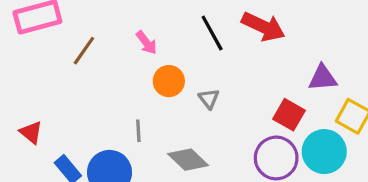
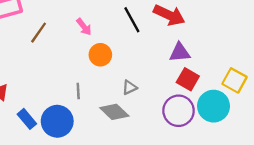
purple triangle: (323, 78) -> (180, 52), moved
gray triangle: (209, 99) -> (130, 87), moved, turned 42

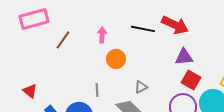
black line: (132, 20) -> (143, 29), turned -50
pink arrow: (84, 27) -> (102, 35), turned -140

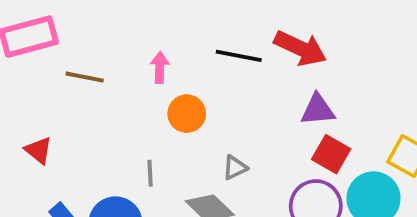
brown line: (63, 40) -> (85, 77), turned 66
red triangle: (30, 91) -> (38, 150), moved

